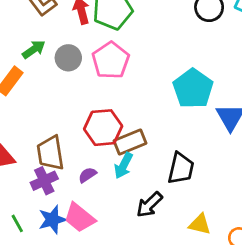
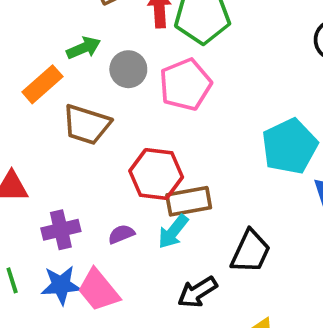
brown trapezoid: (50, 153) -> (87, 125), moved, turned -75

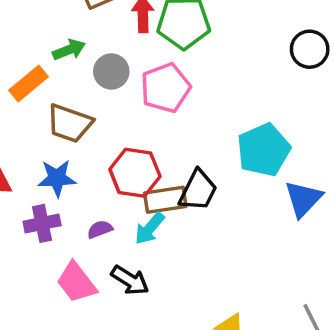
black trapezoid: (251, 252) -> (198, 191), moved
blue star: (61, 285) -> (57, 178), moved
black arrow: (197, 292) -> (130, 280), moved, turned -117

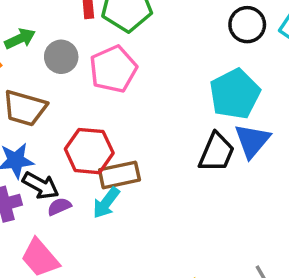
cyan pentagon: (264, 150) -> (235, 94), moved
black trapezoid: (198, 191) -> (217, 152), moved
blue triangle: (303, 199) -> (252, 141), moved
black arrow: (130, 280) -> (41, 186), moved

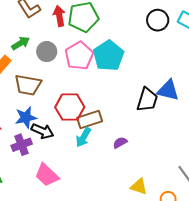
cyan pentagon: (235, 94) -> (108, 56), moved
blue triangle: (252, 141) -> (168, 90), turned -50
purple semicircle: (59, 206) -> (120, 143), moved

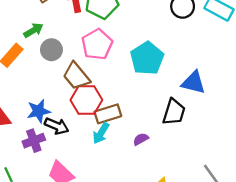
gray circle: (47, 52) -> (51, 50), moved
cyan pentagon: (108, 56) -> (147, 58), moved
brown trapezoid: (28, 85) -> (76, 76), moved, turned 40
black trapezoid: (147, 100) -> (174, 112), moved

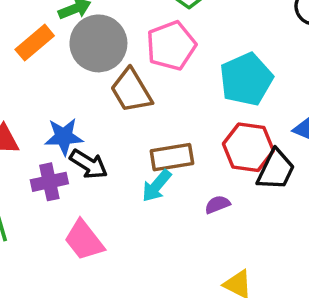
gray circle: (51, 50) -> (98, 43), size x1.6
red hexagon: (86, 100) -> (248, 147), moved

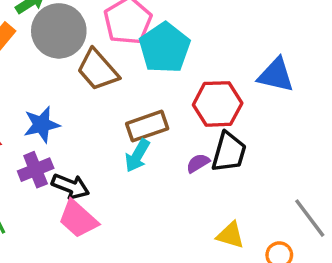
cyan pentagon: (246, 79) -> (165, 48), moved
black arrow: (89, 164) -> (70, 186), moved
black trapezoid: (276, 170) -> (229, 152), moved

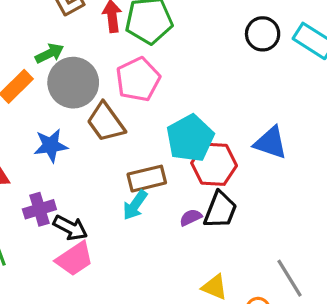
cyan pentagon: (165, 48) -> (190, 138), moved
blue star: (42, 125) -> (51, 146), moved
pink trapezoid: (78, 219) -> (74, 259), turned -81

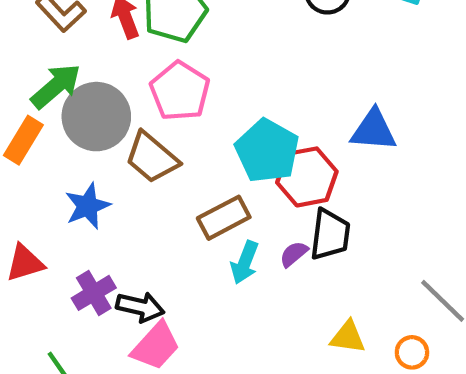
green arrow: (50, 53) -> (56, 86), size x1.4
cyan arrow: (135, 205) -> (245, 262), moved

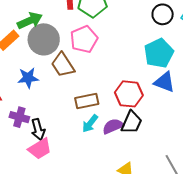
cyan pentagon: (267, 151) -> (159, 53), moved
purple semicircle: (294, 254) -> (113, 126), size x1.5
purple cross: (94, 293) -> (19, 117), turned 30
black arrow: (140, 307) -> (38, 129), turned 45

